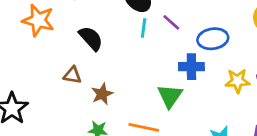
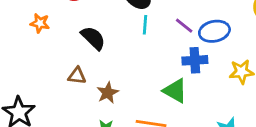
orange star: (38, 20) -> (40, 23), size x0.6
purple line: (171, 22) -> (184, 26), moved
green triangle: (170, 96) -> (175, 91), turned -32

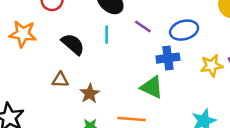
orange star: (40, 23) -> (23, 34), size x1.5
cyan line: (145, 25) -> (107, 35), moved
purple line: (184, 26) -> (143, 26), moved

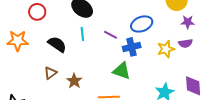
purple line: (143, 26) -> (110, 35), moved
brown triangle: (60, 80) -> (51, 73), turned -32

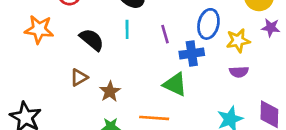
blue ellipse: (142, 24) -> (208, 24), turned -60
purple line: (110, 35) -> (165, 34), turned 40
purple semicircle: (185, 43) -> (239, 72), moved
yellow star: (166, 49) -> (238, 41), moved

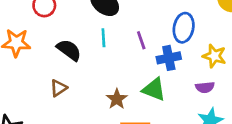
yellow star: (238, 41) -> (214, 56), moved, turned 30
purple semicircle: (239, 72) -> (205, 87), moved
brown star: (110, 91) -> (117, 99), moved

